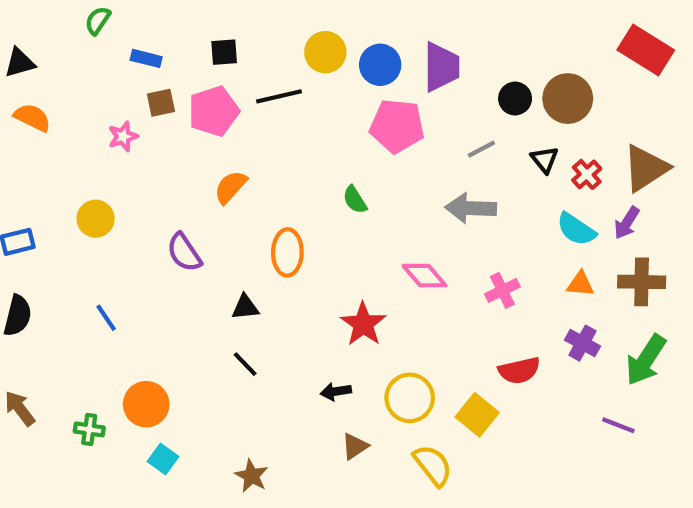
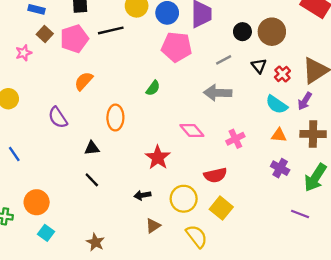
brown square: (161, 103) -> (45, 34), turned -35
green semicircle: (355, 200) -> (153, 88), turned -112
red semicircle: (519, 370) -> (215, 175), moved

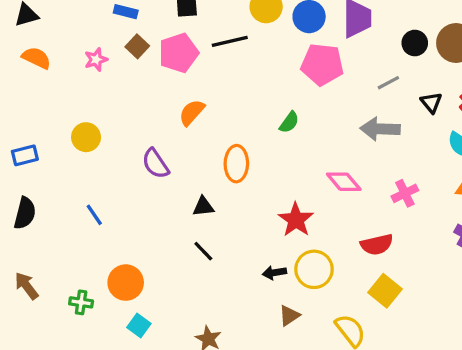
pink star: (24, 53) -> (96, 60), moved
black triangle: (259, 66) -> (431, 102), moved
yellow circle: (184, 199) -> (314, 269), moved

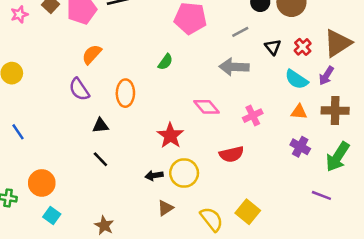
purple semicircle: (155, 164) -> (79, 89), moved
yellow square: (385, 291) -> (248, 212), moved

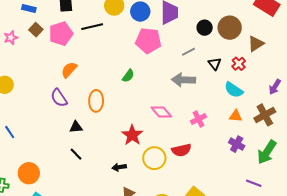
brown triangle: (338, 43) -> (256, 44), moved, size x0.7
purple arrow: (326, 76) -> (275, 87), moved
brown cross: (335, 111) -> (265, 115), turned -30
yellow circle: (184, 173) -> (154, 158), moved

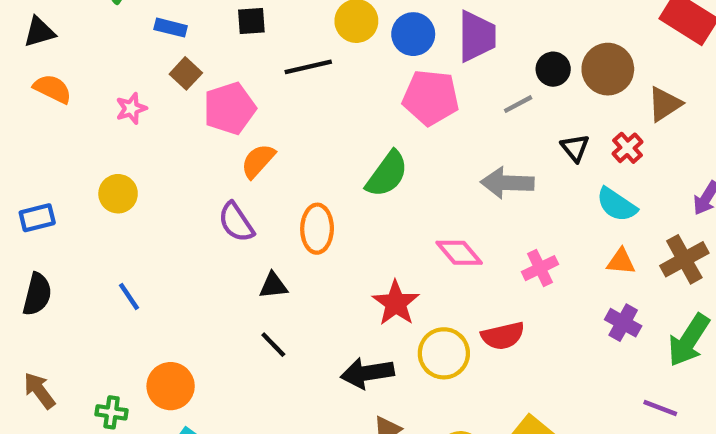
pink pentagon: (61, 34) -> (230, 108), moved
pink star: (11, 38) -> (131, 108), moved
gray line: (188, 52) -> (518, 104), moved
green semicircle: (128, 76) -> (387, 174), size x1.6
black arrow: (119, 167) -> (367, 373), size x1.6

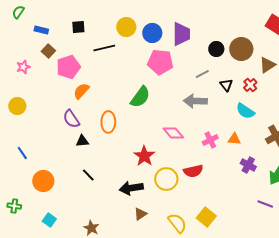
gray line: (518, 104) -> (202, 74), moved
orange triangle: (621, 261) -> (234, 139), moved
black triangle: (273, 286) -> (82, 141), moved
orange circle: (171, 386) -> (43, 181), moved

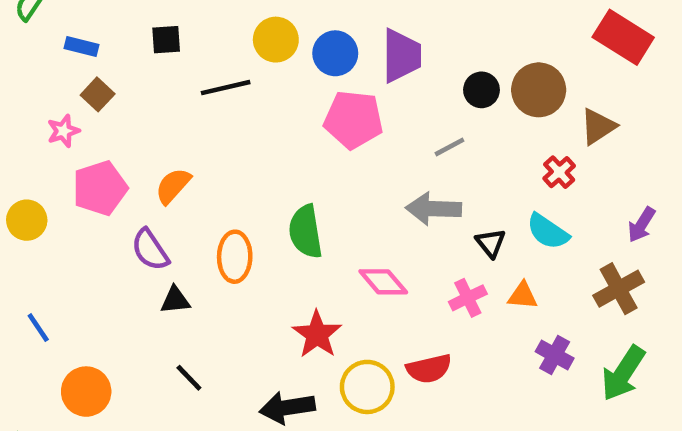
pink star: (23, 67) -> (63, 131), moved
pink pentagon: (68, 67) -> (100, 188), moved
black triangle: (226, 85) -> (491, 243), moved
green semicircle: (140, 97) -> (306, 232), moved, turned 135

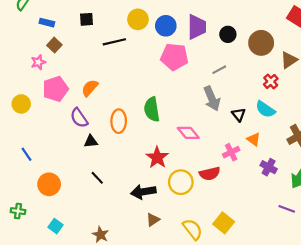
black circle: (481, 90) -> (228, 34), moved
gray arrow: (434, 209) -> (212, 99), turned -115
orange triangle: (523, 296) -> (254, 139), turned 32
pink cross: (468, 298) -> (231, 152), moved

